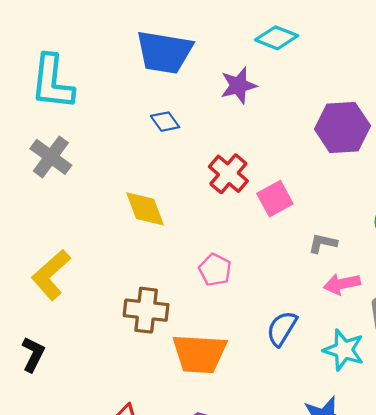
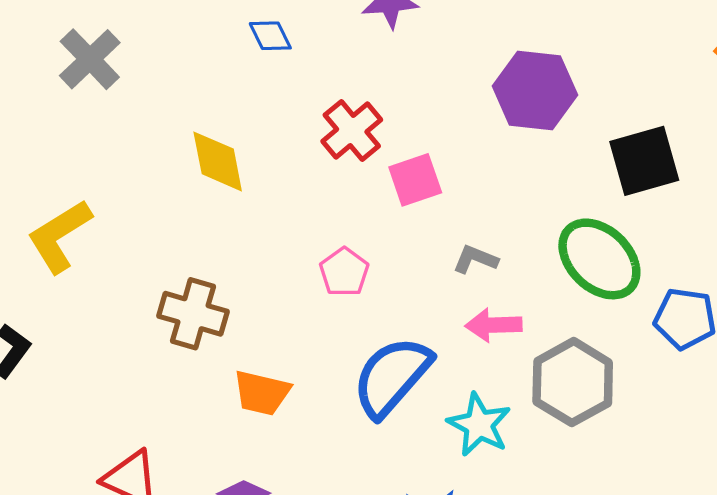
pink pentagon: (215, 270) -> (344, 272), moved
blue semicircle: (282, 329) -> (392, 377), size x1.6
orange trapezoid: (199, 354) -> (262, 393), size x0.7

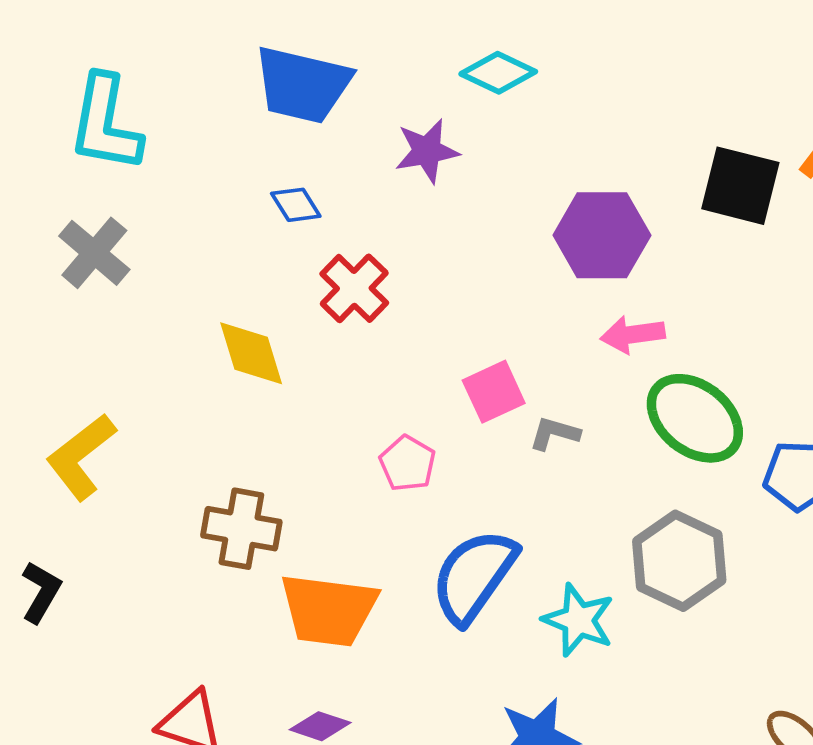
red cross: (352, 131) -> (354, 288), moved
black square: (644, 161) -> (740, 186), moved, turned 36
pink square: (415, 180) -> (494, 392), moved
pink arrow: (494, 325) -> (633, 335), moved
orange trapezoid: (262, 393) -> (329, 610), size x1.5

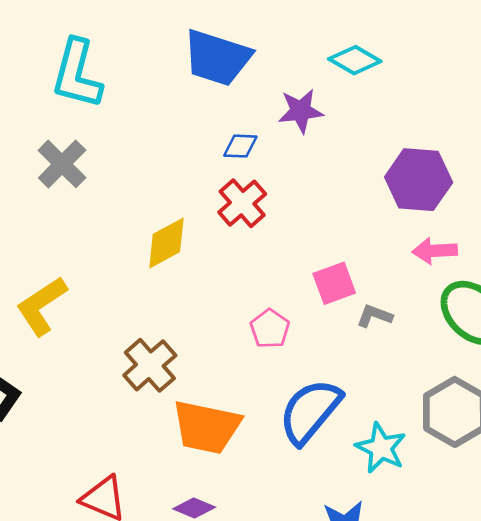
blue diamond: (296, 205) -> (240, 146), moved, turned -60
yellow diamond: (251, 353) -> (166, 243), turned 74
brown cross: (241, 529) -> (150, 365), turned 34

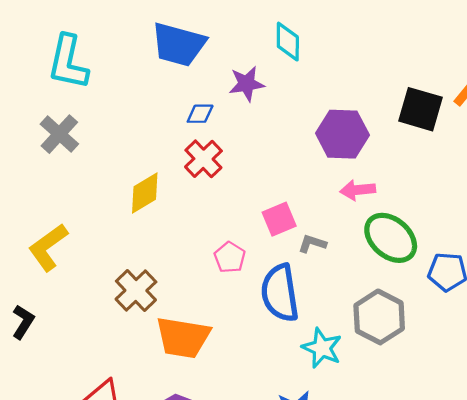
cyan diamond: (355, 60) -> (288, 42), turned 63
blue semicircle: (310, 411) -> (280, 293), moved, turned -46

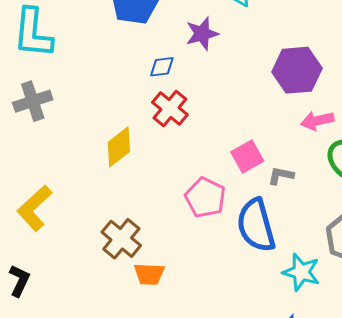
gray cross: (59, 134) -> (33, 101), turned 36
pink pentagon: (230, 257) -> (205, 198), size x1.4
orange trapezoid: (183, 338) -> (149, 274), moved, size x0.6

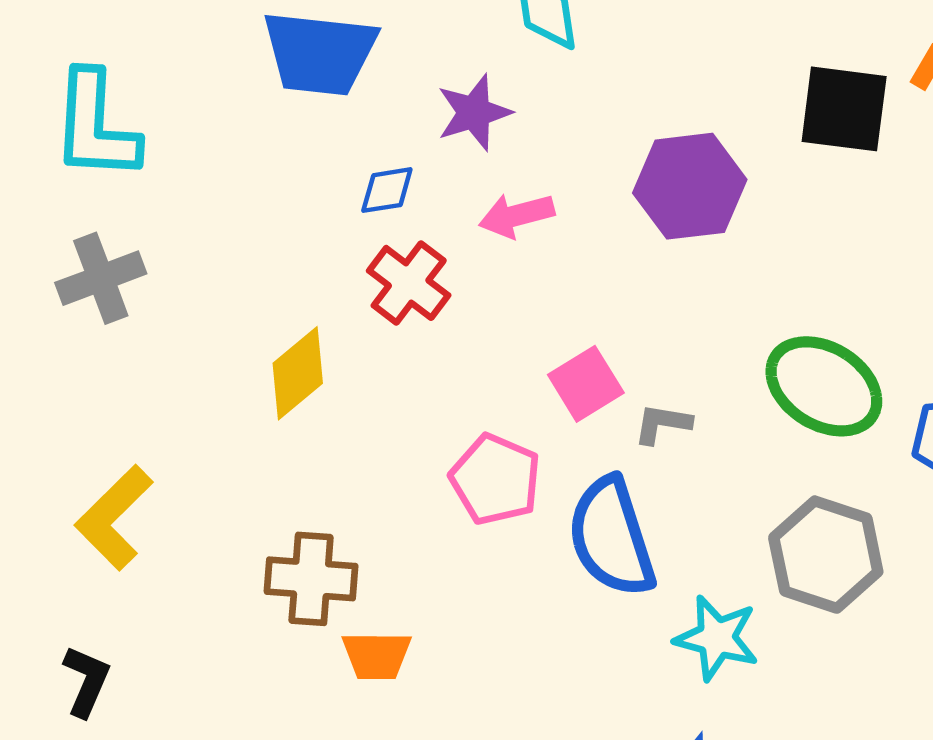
pink arrow: (317, 121) -> (517, 215), moved
brown cross: (121, 239) -> (311, 579), turned -33

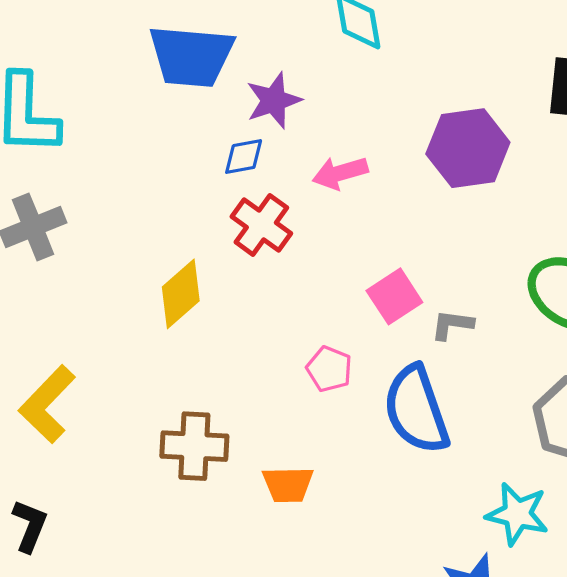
purple star: (474, 113) -> (274, 100), moved
pink pentagon: (495, 479) -> (329, 369), size x0.7
cyan star: (717, 638) -> (517, 514), moved
orange trapezoid: (377, 655) -> (288, 484), moved

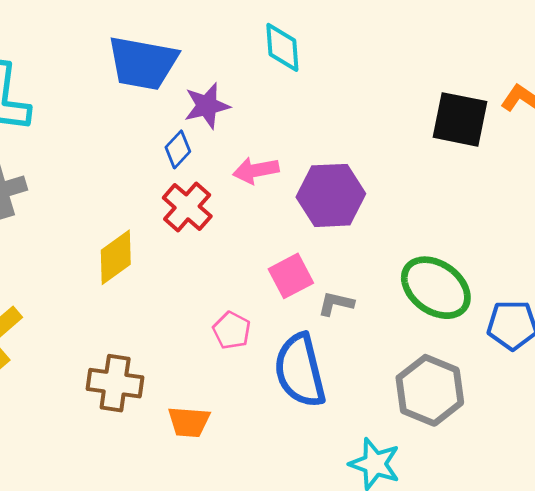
purple hexagon: (468, 148) -> (331, 195), moved
blue diamond: (244, 157) -> (178, 149), turned -42

